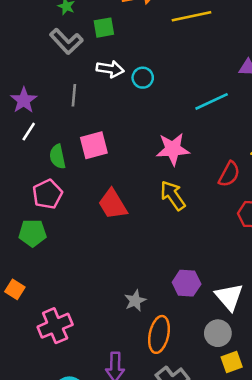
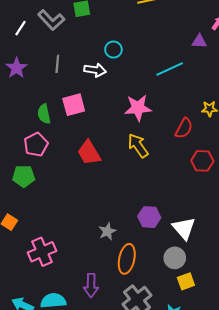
white arrow: (110, 69) -> (95, 70), moved
white line: (29, 132) -> (21, 28), moved

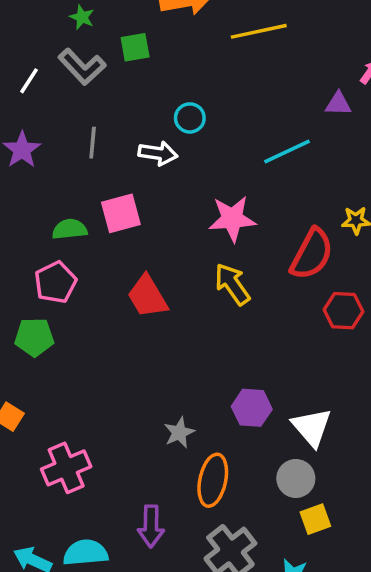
green semicircle: (44, 114) -> (70, 229), turned 96
red semicircle: (184, 128) -> (312, 254), size x1.4

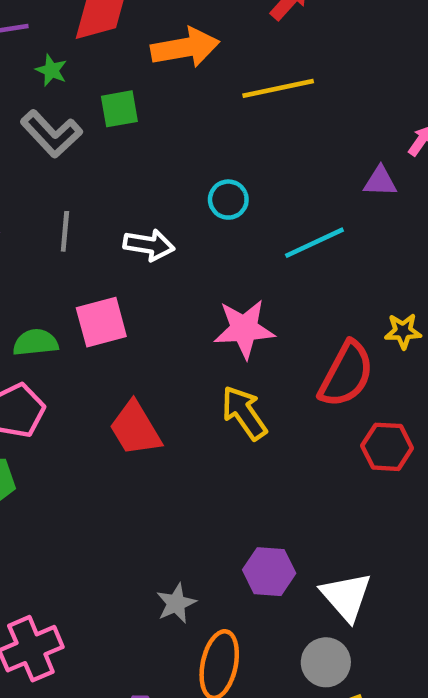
cyan circle: (190, 118) -> (228, 200), moved

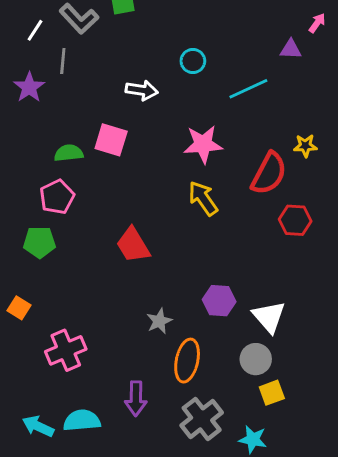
gray line: (65, 231) -> (63, 61), moved
pink square: (101, 322) -> (111, 140), turned 32
red trapezoid: (135, 429) -> (133, 245), moved

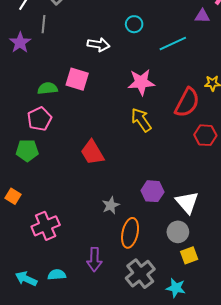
cyan semicircle: (82, 420) -> (57, 275), size x0.7

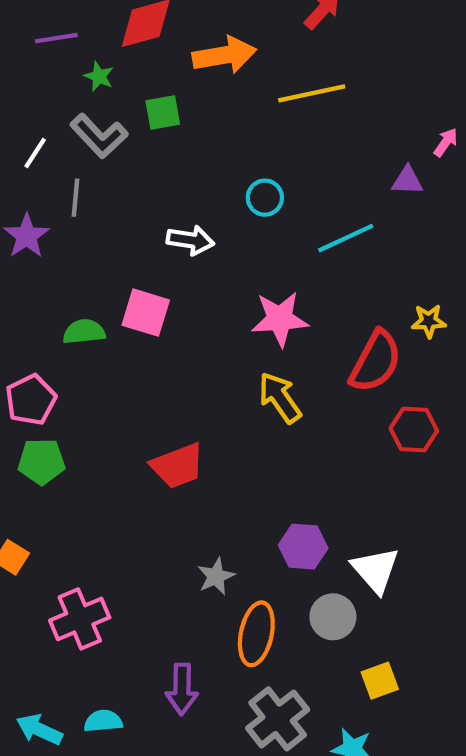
pink pentagon: (39, 119) -> (31, 400), moved
red trapezoid: (92, 152) -> (178, 466), turned -80
gray circle: (178, 232) -> (333, 617), moved

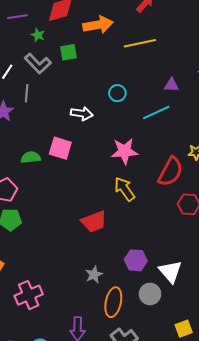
purple triangle: (407, 181) -> (171, 85), moved
red trapezoid: (178, 466) -> (94, 222), moved
yellow square: (380, 681) -> (184, 329), moved

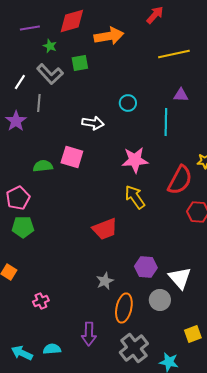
yellow line: (140, 43) -> (174, 54), moved
cyan line: (156, 112) -> (166, 122), turned -64
pink cross: (29, 295) -> (41, 301), size x0.6

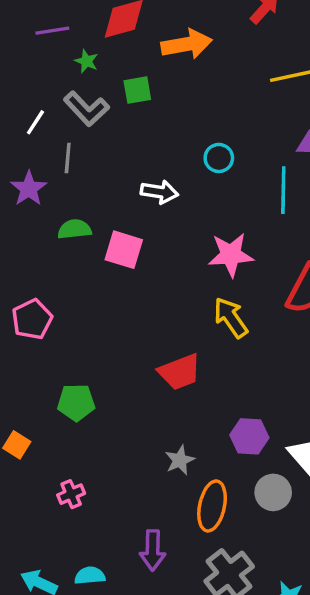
green semicircle: (43, 166) -> (75, 229), moved
green pentagon: (23, 227) -> (76, 402), moved

